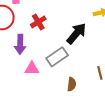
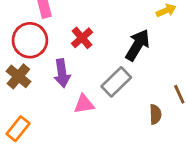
brown semicircle: (72, 84) -> (155, 114), moved

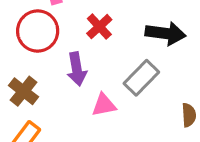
black arrow: (138, 45) -> (166, 33), turned 68
brown cross: (18, 76) -> (23, 91), moved

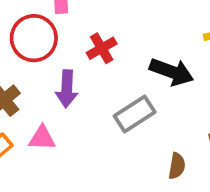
pink triangle: (104, 105) -> (42, 138), moved

